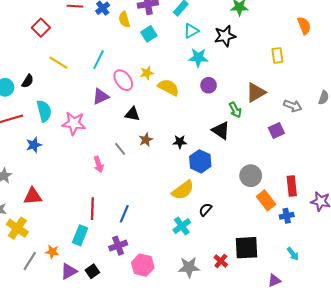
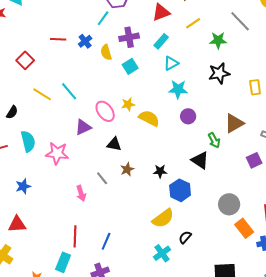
black star: (225, 36) -> (219, 73), moved
cyan line: (99, 60) -> (69, 91), moved, turned -66
blue star: (34, 145) -> (23, 186), moved

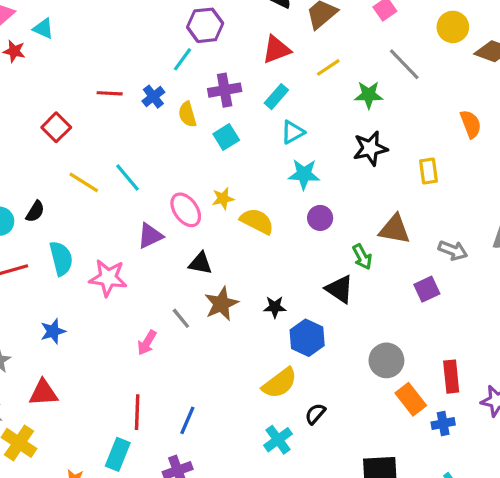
brown triangle: (234, 123) -> (395, 229), turned 40
brown star: (127, 169) -> (221, 304), size x1.5
pink arrow: (81, 193) -> (147, 343), turned 49

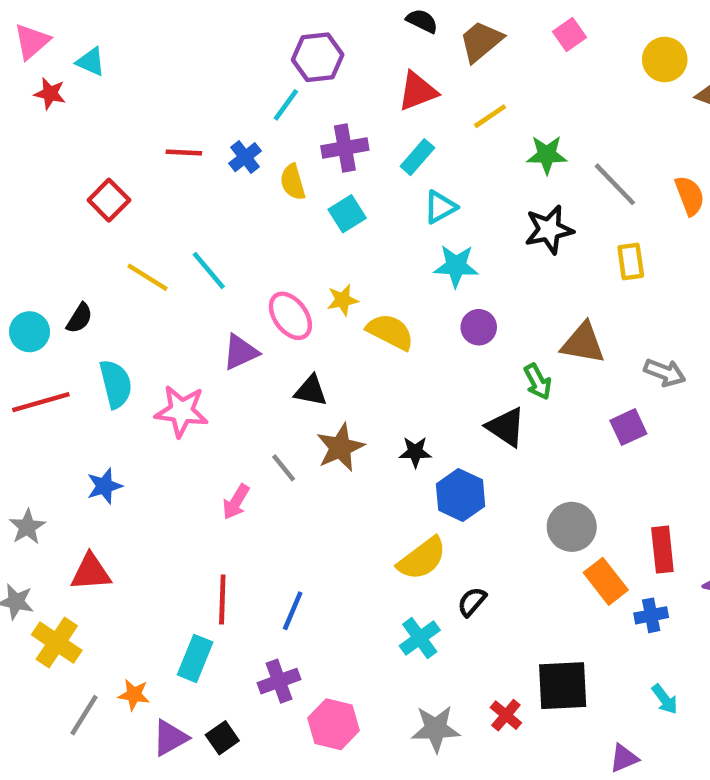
gray line: (404, 64) -> (615, 184), moved

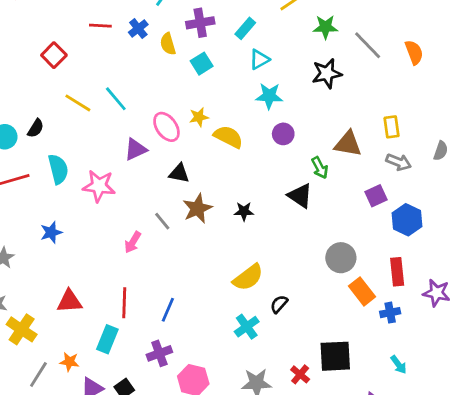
yellow rectangle: (631, 261) -> (392, 127), moved
blue hexagon: (461, 495) -> (407, 220), moved
red triangle: (91, 572) -> (69, 301), moved

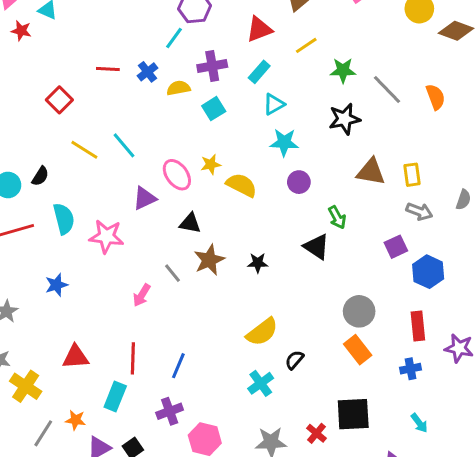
yellow semicircle: (168, 44) -> (178, 88), turned 95
brown triangle: (348, 144) -> (371, 172), moved
orange rectangle: (362, 291) -> (358, 350), moved

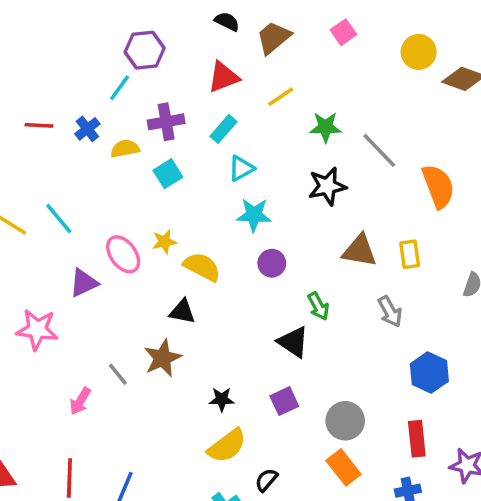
orange semicircle: (436, 97) -> (438, 186), moved, size x1.4
gray arrow: (419, 211) -> (390, 312), moved, turned 40
black triangle: (190, 223) -> (182, 312), moved
purple square: (396, 247) -> (284, 401), moved
black star: (258, 263) -> (222, 399), moved

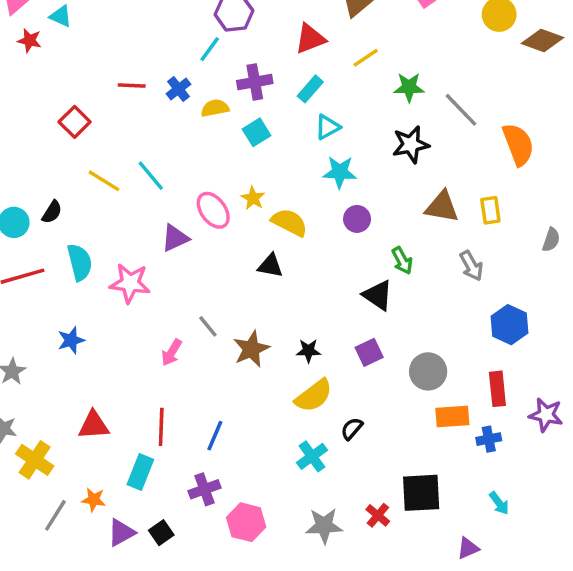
yellow star: (164, 242) -> (253, 198), turned -30
brown star: (163, 358) -> (251, 349), moved
orange rectangle: (343, 467) -> (452, 417), moved, turned -56

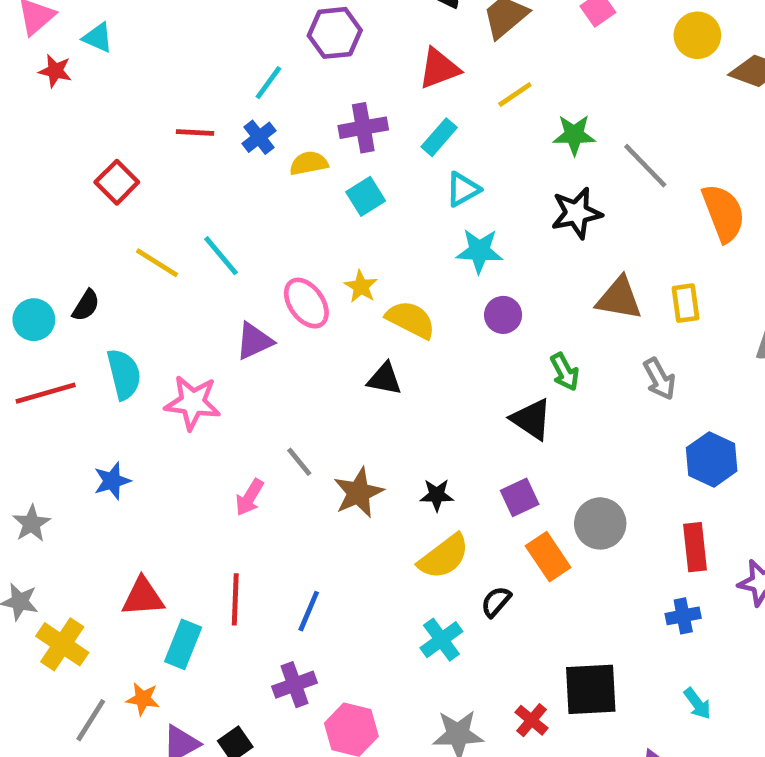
cyan line: (210, 49) -> (268, 83), moved
orange rectangle: (452, 417) -> (548, 557), moved, turned 60
cyan rectangle: (140, 472) -> (183, 644), moved

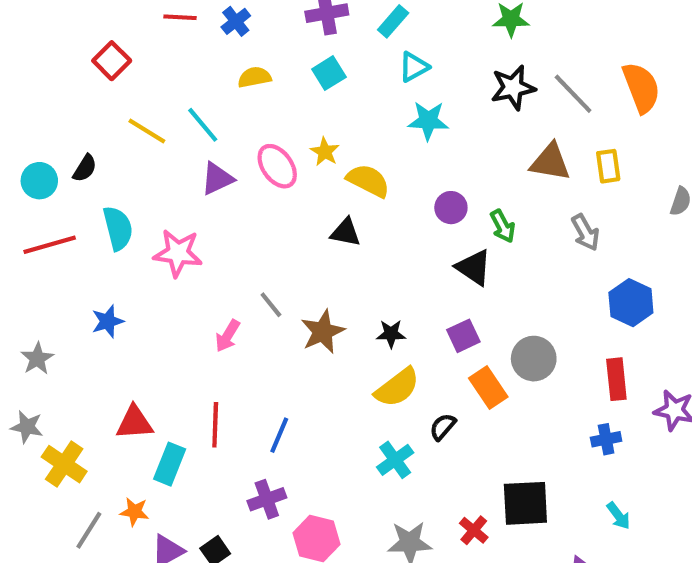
yellow semicircle: (309, 163) -> (254, 77), moved
gray line: (645, 166) -> (573, 94), moved
purple circle: (503, 315) -> (451, 208), moved
purple triangle: (254, 341) -> (217, 179), moved

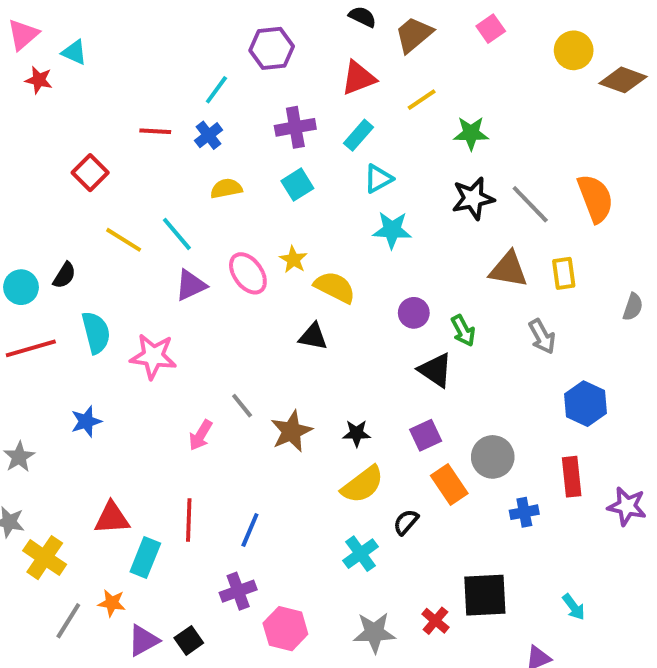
blue cross: (606, 439) -> (524, 512), moved

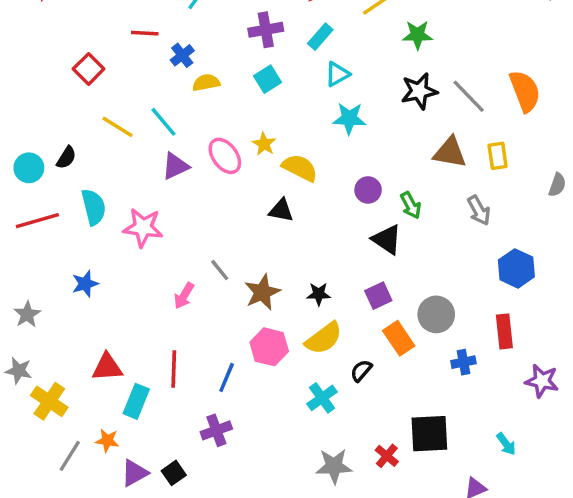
blue cross: (208, 135) -> (182, 55), moved
purple star: (627, 506) -> (542, 381), moved
pink hexagon: (285, 629) -> (269, 347), moved

